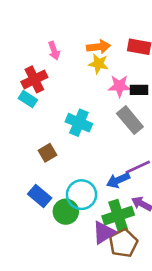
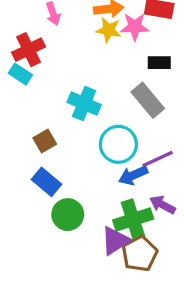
pink star: (119, 86) -> (135, 27), moved
cyan circle: (81, 195) -> (118, 144), moved
blue rectangle: (40, 196) -> (46, 182), moved

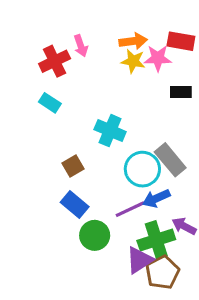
red cross: (29, 50) -> (55, 61), moved
gray rectangle: (148, 100) -> (170, 160), moved
purple line: (158, 159) -> (130, 209), moved

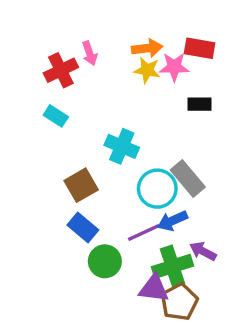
brown square: (73, 166) -> (81, 185), size x1.4
purple triangle: (139, 260) -> (154, 288), turned 40

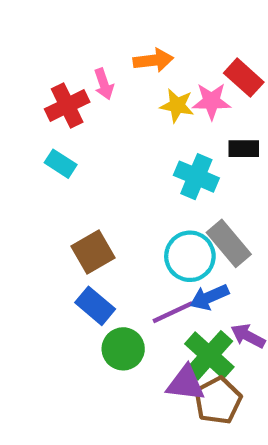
orange arrow: (147, 48) -> (153, 60), moved
red rectangle: (200, 48) -> (244, 78), turned 32
cyan cross: (122, 146) -> (196, 177), moved
green cross: (172, 266) -> (209, 355), turned -30

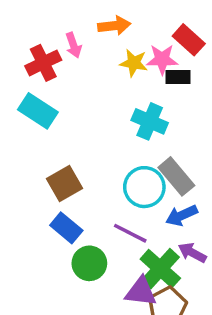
black rectangle: (244, 149) -> (178, 77), moved
cyan rectangle: (61, 164) -> (38, 111), size x1.5
blue arrow: (209, 297) -> (182, 215), moved
purple line: (173, 312) -> (130, 233), turned 52

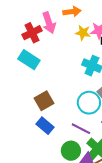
pink arrow: (73, 45) -> (49, 23), size x1.5
green circle: (89, 263) -> (71, 151), moved

